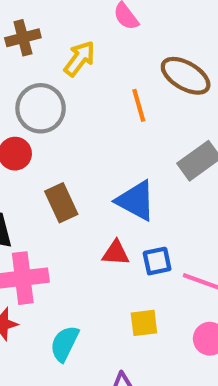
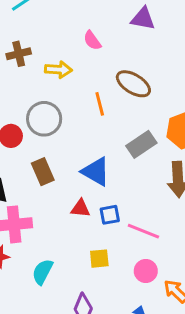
yellow arrow: (80, 59) -> (58, 70), turned 55
gray circle: (41, 108) -> (44, 119), moved

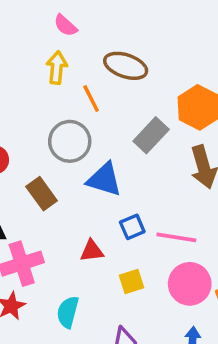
yellow arrow: (58, 70) -> (57, 68), moved, turned -75
gray circle: (44, 119) -> (70, 141), moved
red triangle: (81, 208) -> (92, 251), moved
pink circle: (146, 271) -> (190, 284), size x1.5

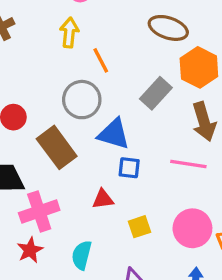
brown ellipse: (126, 66) -> (168, 28), moved
brown rectangle: (42, 194) -> (57, 147), size x1.4
blue square: (132, 227) -> (129, 168), moved, turned 30
pink line: (176, 237) -> (188, 164), moved

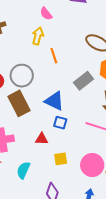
gray circle: (82, 100) -> (22, 76), moved

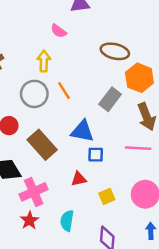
pink semicircle: (46, 14) -> (59, 31), moved
orange line: (54, 56) -> (64, 91), moved
gray circle: (22, 76) -> (34, 94), moved

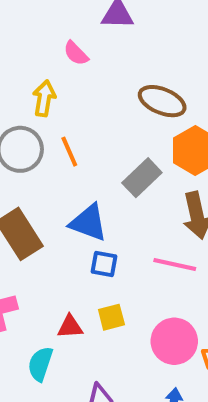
red triangle: (79, 179) -> (70, 327), moved
yellow square: (107, 196) -> (111, 317), moved

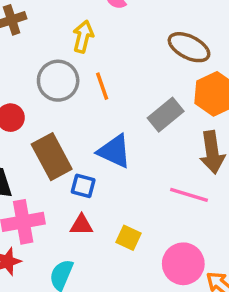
blue square: (104, 264) -> (83, 186), moved
yellow square: (111, 317) -> (128, 238), turned 35
red triangle: (70, 327) -> (82, 225), moved

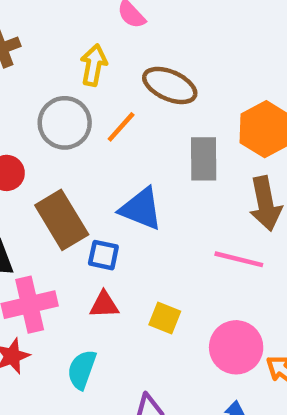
brown ellipse: (189, 47) -> (170, 85), moved
orange line: (102, 86) -> (121, 127), turned 64
gray rectangle: (166, 115) -> (204, 159), turned -48

